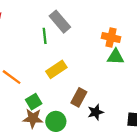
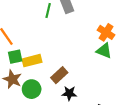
yellow rectangle: (56, 69) -> (32, 61), moved
green square: (34, 102) -> (15, 57), moved

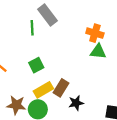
green square: (15, 57) -> (36, 65), moved
yellow rectangle: (32, 61) -> (43, 90), moved

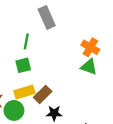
green line: (32, 28) -> (26, 41), moved

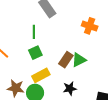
green triangle: (89, 67) -> (79, 60), moved, turned -35
brown rectangle: (43, 94) -> (66, 60), moved

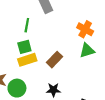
green triangle: (79, 60) -> (87, 50), moved
yellow rectangle: (41, 75) -> (27, 60), moved

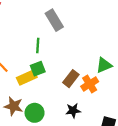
orange cross: (85, 29) -> (90, 84), moved, turned 35
yellow rectangle: (27, 60) -> (27, 78), moved

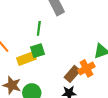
brown rectangle: (71, 79) -> (72, 74), moved

